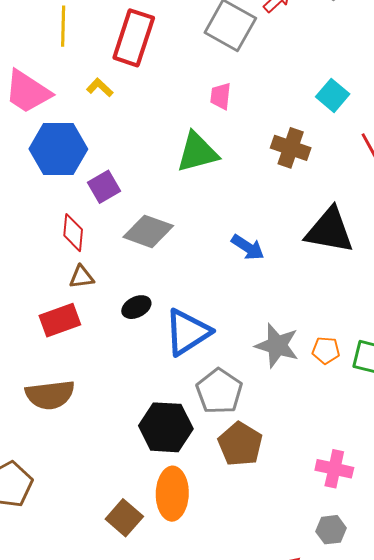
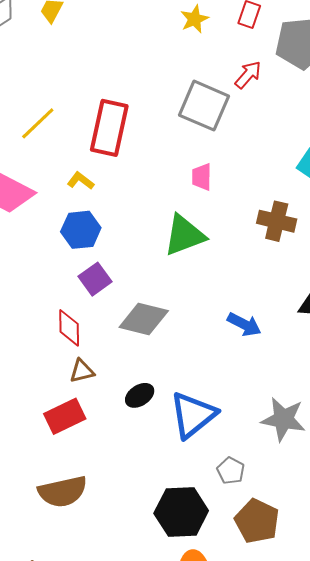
yellow line: (63, 26) -> (38, 123), turned 51
blue hexagon: (58, 149) -> (81, 230), moved, size x0.7
gray pentagon: (219, 391) -> (231, 471), size x0.6

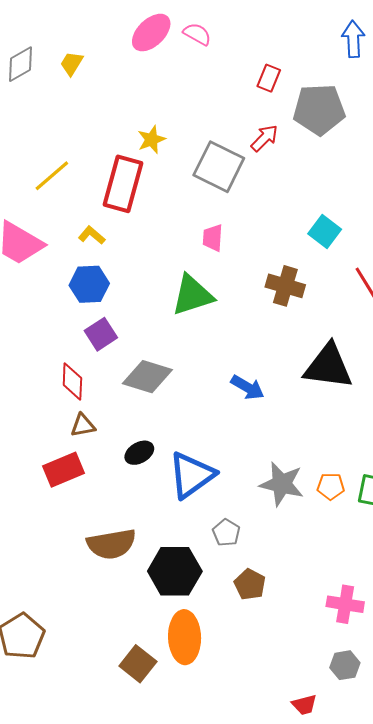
yellow star: (194, 19) -> (151, 140), moved
brown semicircle: (63, 492) -> (111, 544), moved
brown pentagon: (257, 521) -> (250, 584), size x0.7

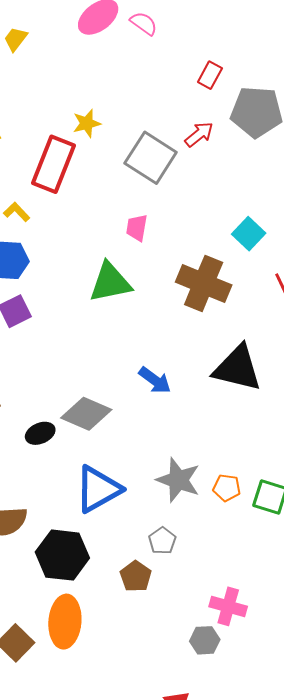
brown cross: (285, 286) -> (204, 284), size x1.4
gray diamond: (147, 377) -> (86, 414), moved
blue triangle: (192, 475) -> (98, 489), moved
gray pentagon: (226, 533) -> (162, 541), moved
gray hexagon: (345, 665) -> (205, 640), moved

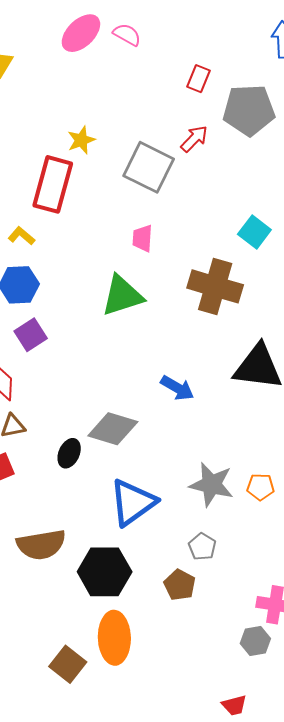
black ellipse: (40, 433) -> (69, 453), turned -36

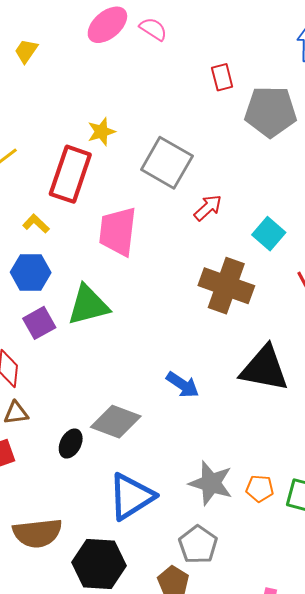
red rectangle: (199, 79) -> (222, 77), turned -40
red arrow: (194, 139) -> (208, 208), moved
pink trapezoid: (142, 238) -> (118, 231), moved, size x1.8
green triangle: (122, 296) -> (88, 305), moved
gray pentagon: (202, 547) -> (198, 545), size x1.4

